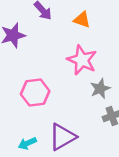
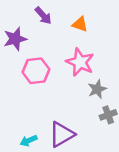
pink hexagon: (35, 93) -> (36, 71), moved

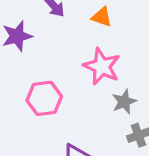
pink hexagon: (36, 71) -> (44, 98), moved

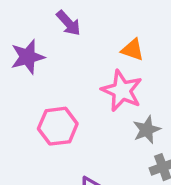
orange triangle: (102, 17) -> (132, 50), moved

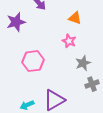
pink star: (122, 91) -> (69, 41), size x0.6

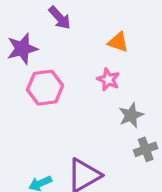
pink hexagon: (33, 61) -> (45, 88), moved

